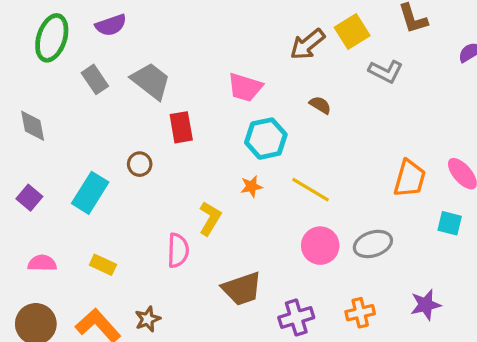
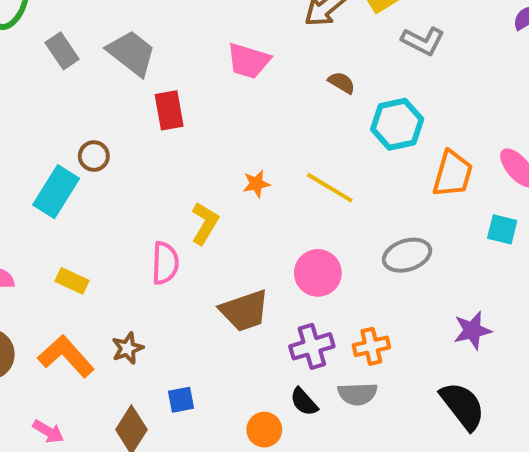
cyan hexagon: (266, 139) -> (397, 124), moved
brown circle: (140, 164) -> (94, 156), moved
pink circle: (320, 246) -> (318, 273), moved
orange cross: (360, 313) -> (371, 346), moved

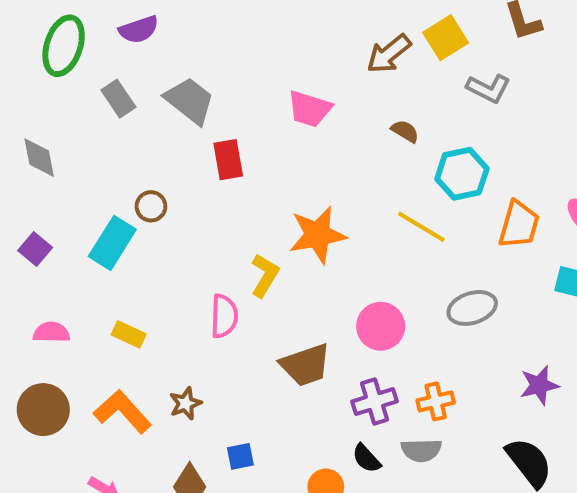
orange star: (256, 184) -> (318, 235), size x2.0
yellow line: (330, 188) -> (421, 227), moved

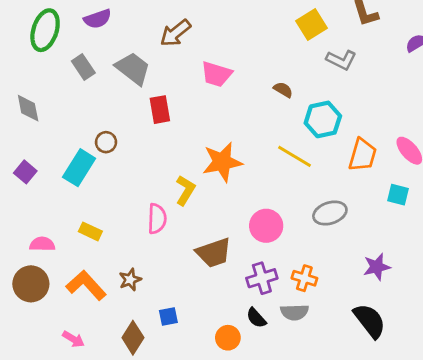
brown arrow: (389, 54) -> (175, 33), moved
pink semicircle: (51, 332) -> (42, 244), moved
orange cross: (436, 401) -> (304, 278), turned 30

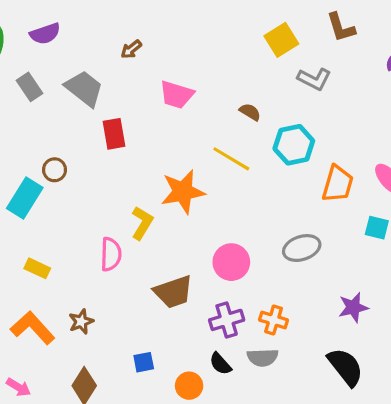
brown arrow: (175, 33) -> (131, 49), size x0.6
yellow line: (294, 156) -> (231, 159), moved
blue square: (168, 316) -> (144, 362), moved

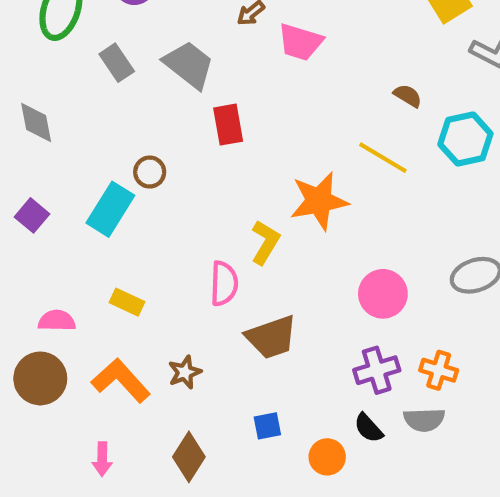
pink trapezoid: (177, 95) -> (300, 42), moved
brown trapezoid: (173, 292) -> (271, 337), moved
pink arrow: (19, 387) -> (102, 459), turned 60

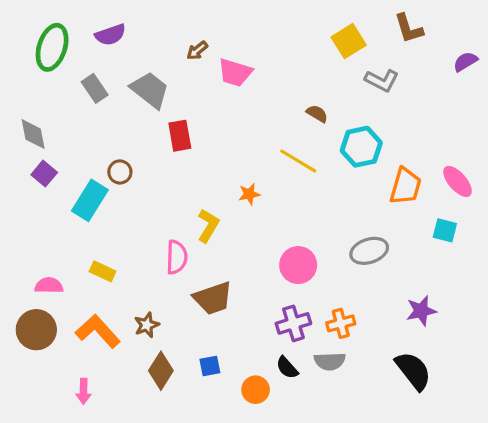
orange star: (319, 201) -> (249, 194), size x0.5
purple square: (32, 215) -> (44, 174), moved
orange cross: (439, 370) -> (341, 323), turned -32
brown diamond: (189, 457) -> (161, 371), moved

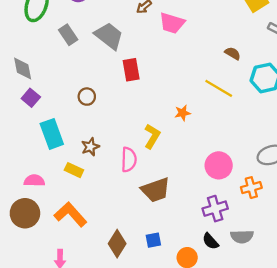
cyan rectangle: (90, 200) -> (52, 134), moved, turned -52
orange cross: (341, 323) -> (251, 188), moved
brown star: (147, 325) -> (90, 147), moved

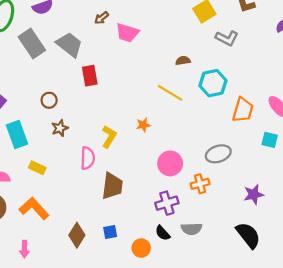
gray rectangle: (68, 35) -> (32, 44), size x1.5
brown semicircle: (233, 53) -> (183, 61), turned -40
orange star: (182, 113) -> (143, 125), moved
brown star: (90, 147) -> (60, 128), moved
brown trapezoid: (156, 190) -> (112, 186), turned -64

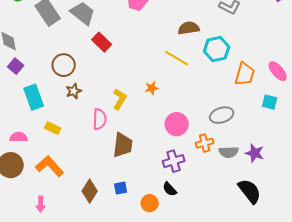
brown semicircle: (183, 61) -> (189, 28), size x1.5
red rectangle: (90, 76) -> (102, 42), turned -36
brown circle: (49, 100) -> (64, 65), size x1.5
purple star: (254, 195) -> (255, 153), turned 30
gray semicircle: (192, 229) -> (229, 152), moved

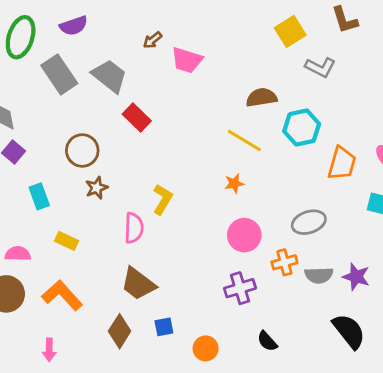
orange star: (152, 88) -> (234, 183), moved
cyan rectangle: (34, 97) -> (39, 196), size x0.7
brown trapezoid: (123, 145) -> (138, 284), moved, turned 120
black semicircle: (170, 189) -> (267, 341), moved

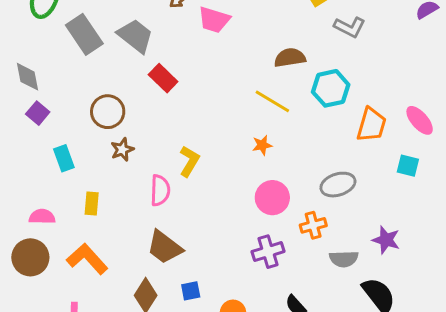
yellow rectangle: (66, 241) -> (92, 203), turned 70
gray semicircle: (319, 275) -> (344, 259), moved

